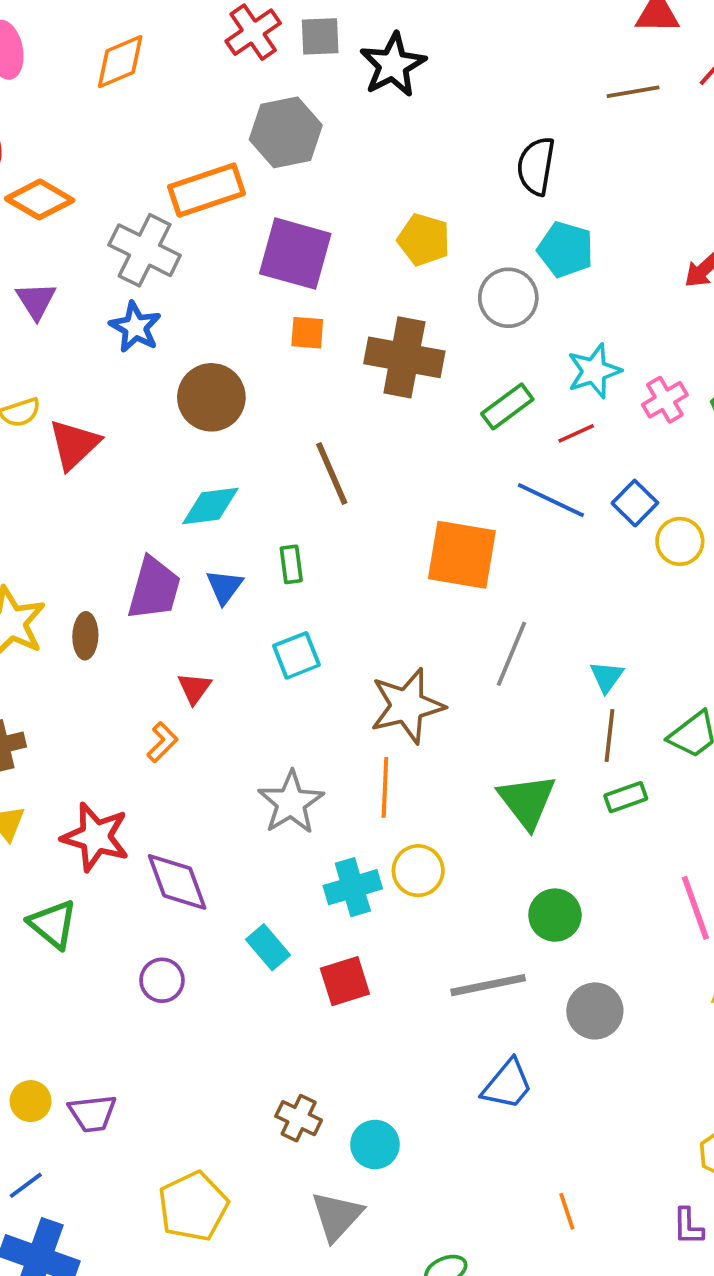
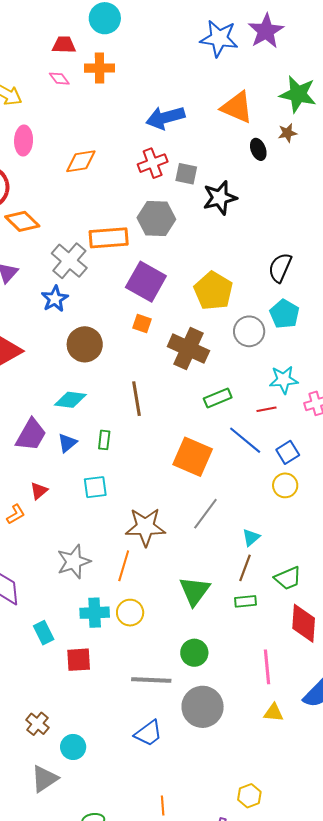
yellow pentagon: (424, 240) -> (213, 291), size x1.4
green rectangle: (507, 406) -> (218, 398), moved
yellow circle: (680, 541) -> (285, 485), moved
gray circle: (595, 1011) -> (203, 707), size x1.4

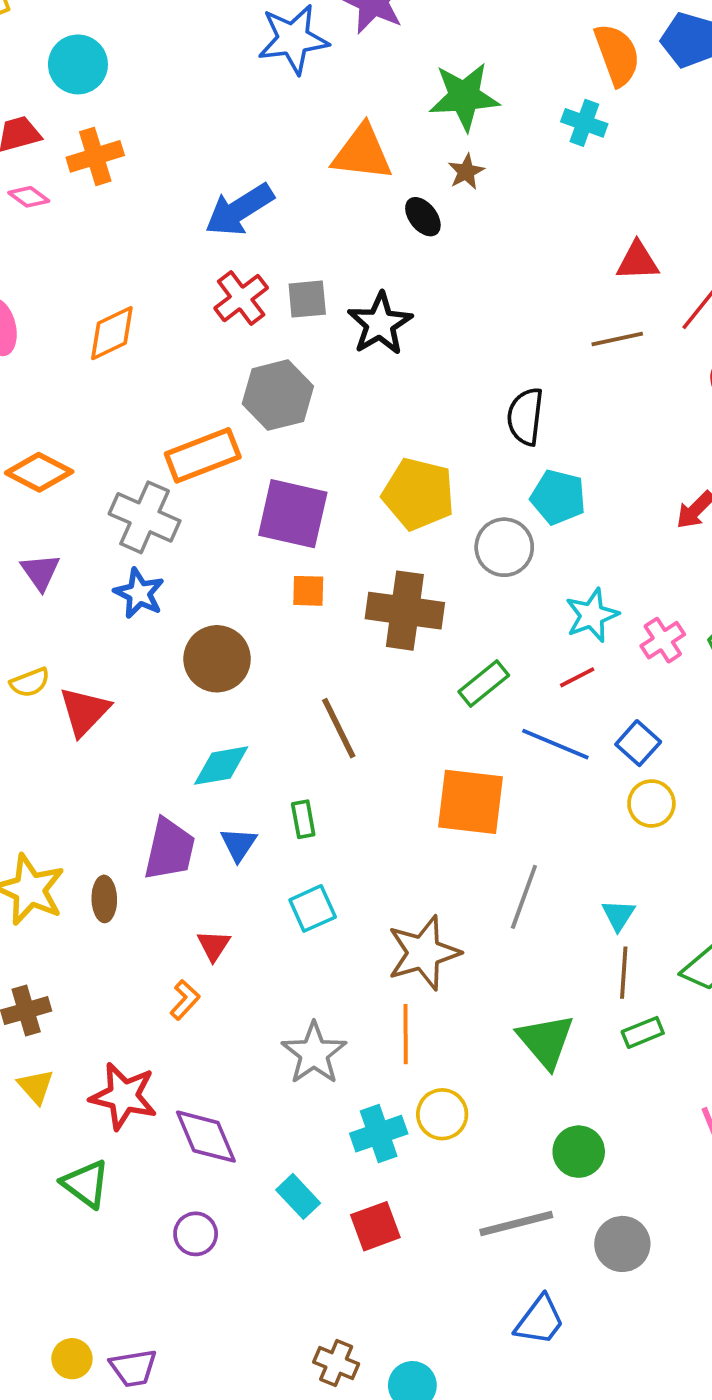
gray circle: (203, 707) -> (622, 1244), size x0.7

